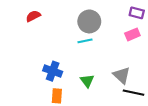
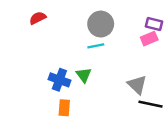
purple rectangle: (137, 13) -> (154, 24), moved
green triangle: (87, 81) -> (84, 75), moved

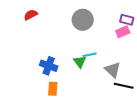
cyan line: (96, 46) -> (90, 55), moved
green triangle: (84, 75) -> (80, 62), moved

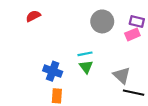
gray circle: (83, 20) -> (102, 21), moved
cyan line: (90, 55) -> (85, 54), moved

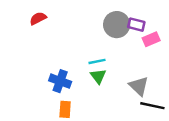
purple rectangle: (137, 21) -> (136, 25), moved

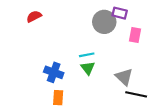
purple rectangle: (136, 25) -> (120, 13), moved
pink rectangle: (151, 39) -> (135, 35), turned -56

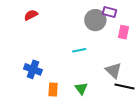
green triangle: (88, 68) -> (81, 89), moved
blue cross: (54, 72) -> (33, 69), moved

